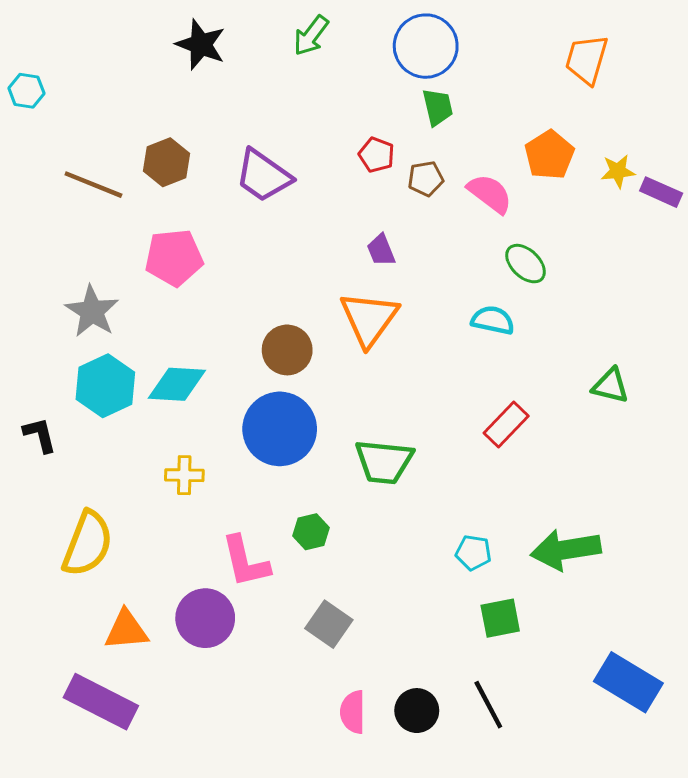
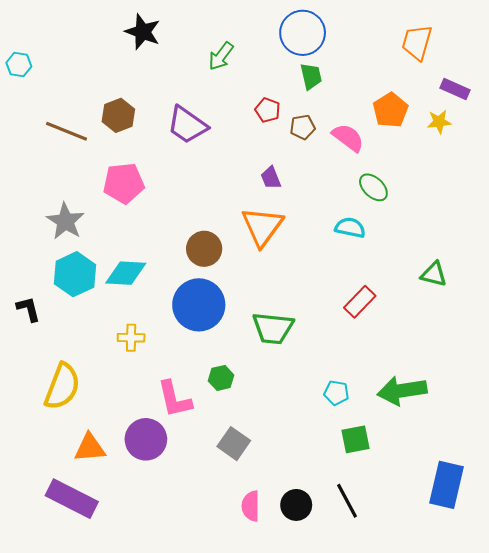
green arrow: (311, 36) -> (221, 56), moved
purple rectangle: (661, 192) -> (455, 89), moved
blue rectangle: (628, 682) -> (447, 485), turned 72

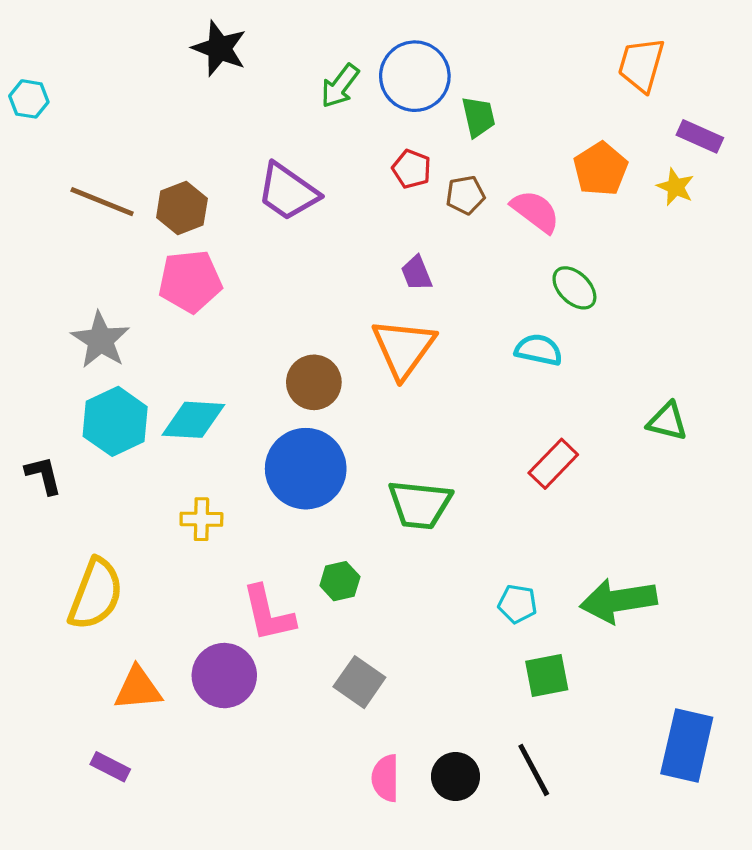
blue circle: (303, 33) -> (415, 76), moved
brown hexagon: (118, 115) -> (182, 208), moved
yellow star: (439, 122) -> (675, 187), turned 30
purple rectangle: (72, 499) -> (110, 767), size x0.5

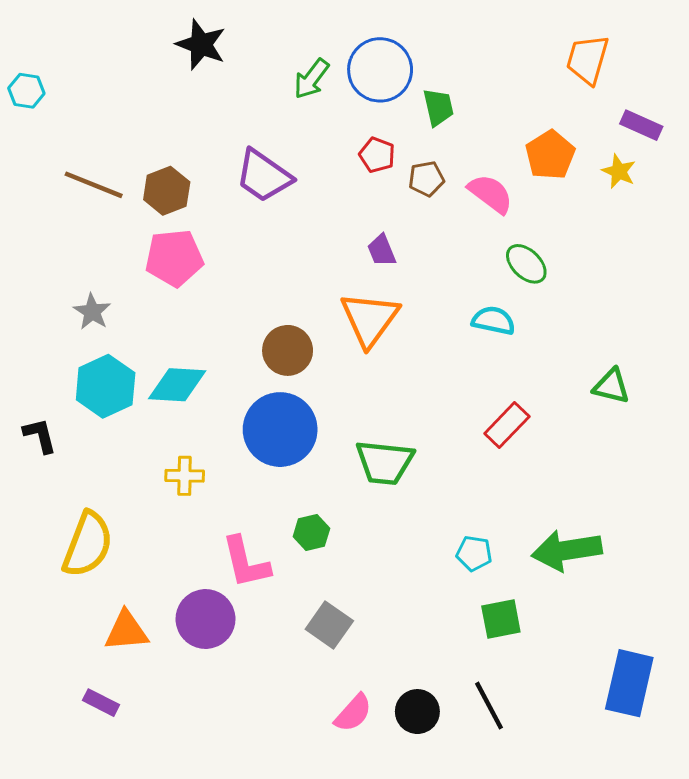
gray star: (100, 340) -> (92, 312), size x0.7
pink semicircle: (386, 778) -> (353, 713), turned -138

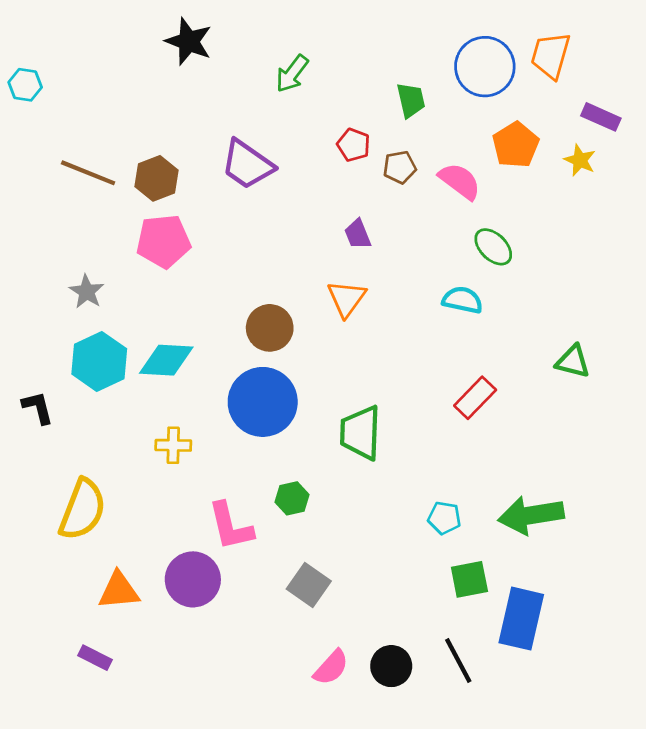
blue circle: (380, 70) -> (485, 67), moved
orange triangle: (370, 319) -> (347, 299), size x0.7
green trapezoid: (385, 462) -> (361, 433), turned 86
blue rectangle: (629, 683) -> (521, 619), moved

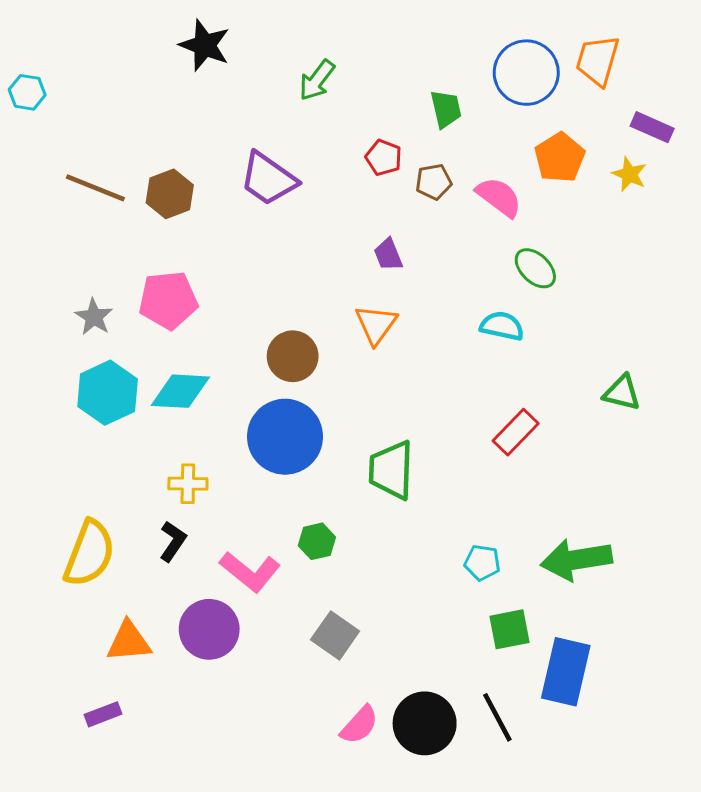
pink pentagon: (163, 241) -> (168, 300), moved
black L-shape: (38, 408) -> (173, 541), moved, turned 48
pink L-shape: (231, 526) -> (250, 572), turned -38
purple rectangle: (95, 658) -> (103, 714), turned -48
black circle: (391, 666) -> (425, 723), size x1.4

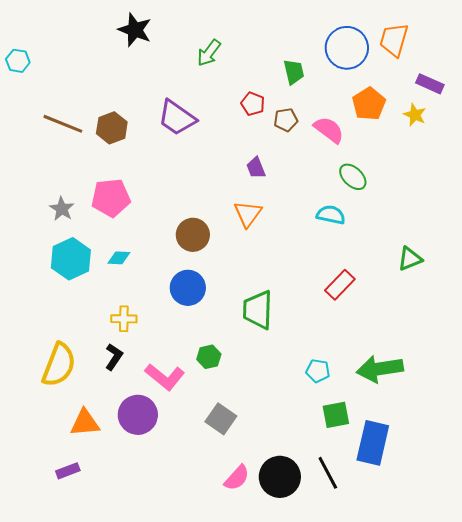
cyan diamond: (180, 391) -> (119, 258), size x0.6
green triangle: (622, 393) -> (410, 259), turned -36
blue circle: (285, 437) -> (188, 288), size x0.7

